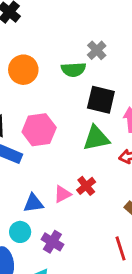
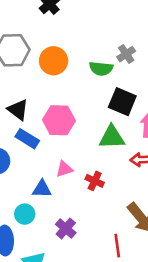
red cross: (86, 186) -> (95, 181), turned -36
pink triangle: (62, 194) -> (64, 169), moved
purple cross: (52, 242) -> (66, 229), moved

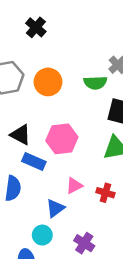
blue triangle: (42, 189) -> (55, 208), turned -30

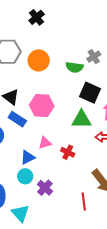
cyan circle: (42, 235) -> (25, 176), moved

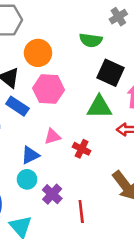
gray cross: (94, 57) -> (118, 17), moved
orange circle: (39, 60) -> (38, 53), moved
red line: (84, 202) -> (81, 211), moved

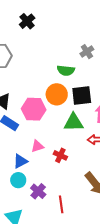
orange circle: (38, 53) -> (57, 94), moved
black square: (110, 73) -> (82, 95), turned -30

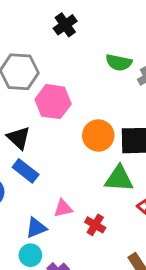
green semicircle: (66, 70) -> (119, 63), moved
pink hexagon: (34, 109) -> (53, 102), moved

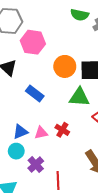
blue rectangle: (26, 171) -> (35, 94), moved
pink triangle: (63, 208) -> (41, 133), moved

